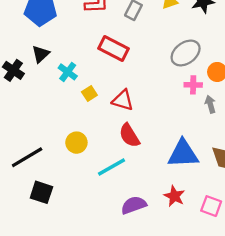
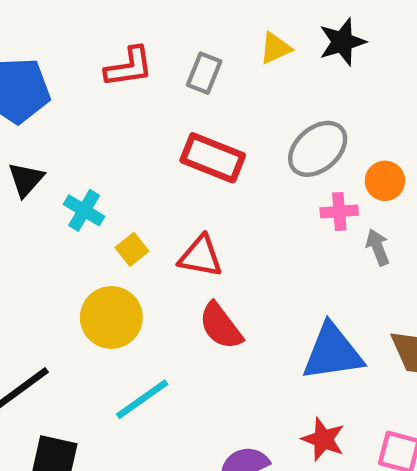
red rectangle: (114, 48) -> (213, 158), moved
yellow circle: (76, 143) -> (111, 317), moved, size x1.4
cyan line: (111, 167) -> (142, 399), moved

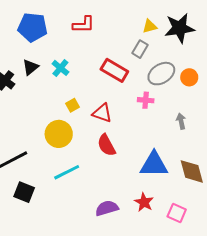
black star: (342, 42) -> (180, 28), size x1.4
gray rectangle: (204, 73) -> (140, 49), moved
orange circle: (385, 181) -> (189, 77), moved
cyan cross: (84, 210) -> (60, 68), moved
pink cross: (339, 212) -> (146, 100), moved

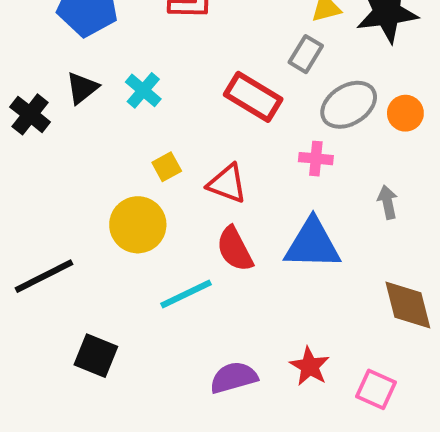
blue triangle: (154, 164) -> (312, 244), moved
cyan line: (67, 172) -> (186, 294), moved
black square: (24, 192) -> (96, 356), moved

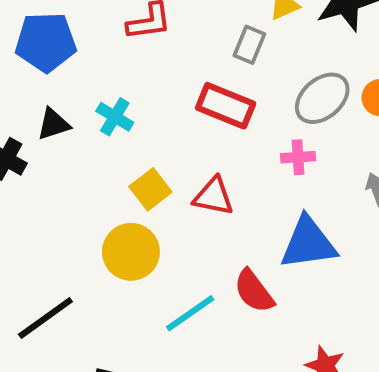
gray rectangle: (306, 54) -> (249, 45), moved
black triangle: (82, 88) -> (53, 124), turned 30
yellow square: (167, 167) -> (150, 189), size x1.4
red semicircle: (235, 249) -> (254, 291), moved

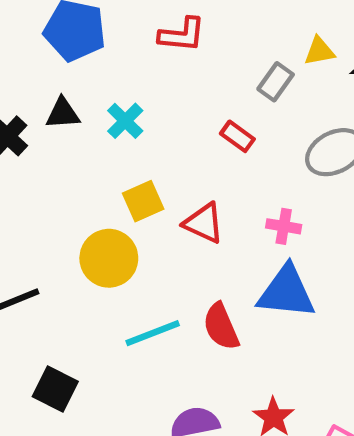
red rectangle: (226, 106) -> (237, 136), size x0.6
pink cross: (298, 157) -> (284, 226), moved

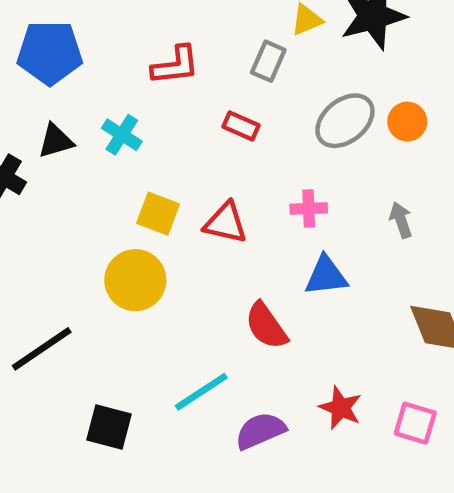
red L-shape: (182, 35) -> (175, 65), moved
yellow square: (143, 201) -> (158, 214), turned -33
blue triangle: (286, 292) -> (326, 276), size x0.7
cyan line: (153, 333) -> (201, 392), moved

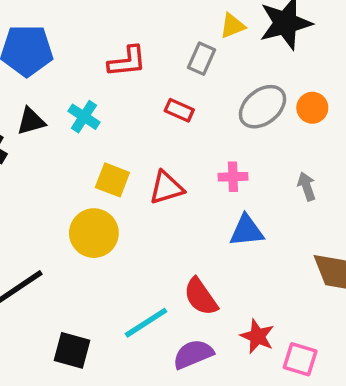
red triangle: (226, 223) -> (166, 188), turned -30
red semicircle: (266, 326) -> (201, 297), moved
pink square: (415, 423) -> (300, 359), moved

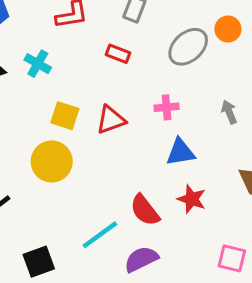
orange circle: (312, 108) -> (228, 29), moved
red star: (257, 336) -> (192, 199), moved
black square: (72, 350) -> (39, 262), turned -32

